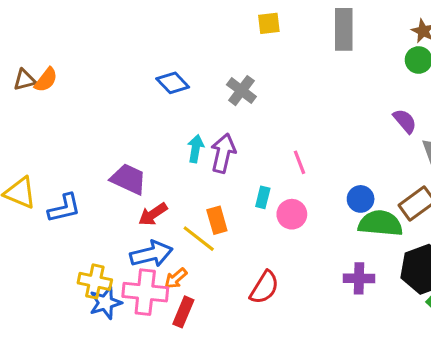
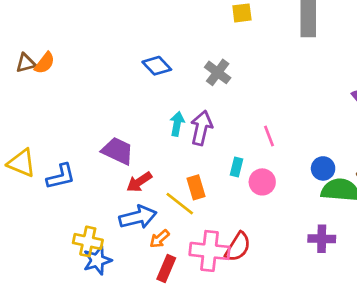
pink cross: (145, 292) -> (210, 251), moved

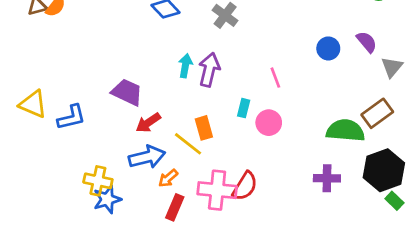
blue circle: (323, 168) -> (328, 48), moved

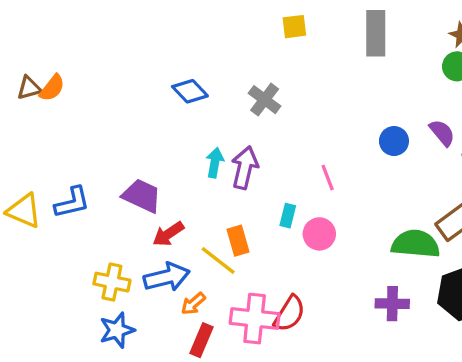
blue L-shape: (71, 117) -> (72, 202), moved
yellow cross: (98, 181) -> (112, 282), moved

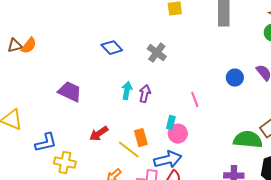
purple arrow: (245, 168) -> (145, 94), size x0.7
purple trapezoid: (142, 196) -> (70, 92), moved
blue L-shape: (72, 202) -> (46, 143), moved
pink circle: (319, 234) -> (178, 134), moved
blue arrow: (167, 277) -> (168, 160), moved

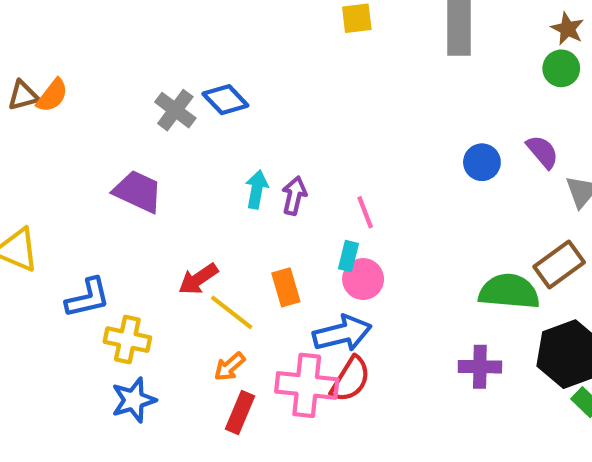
gray cross: (157, 53) -> (175, 110), moved
pink line: (195, 100) -> (365, 212), moved
yellow line: (129, 150) -> (232, 312), moved

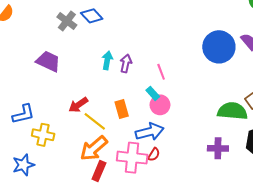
blue circle: (482, 162) -> (219, 47), size x1.8
cyan rectangle: (348, 256) -> (153, 93), turned -56
orange arrow: (230, 367) -> (94, 148), size x1.8
red semicircle: (351, 379) -> (154, 154), size x0.6
blue star: (134, 400) -> (23, 165), moved

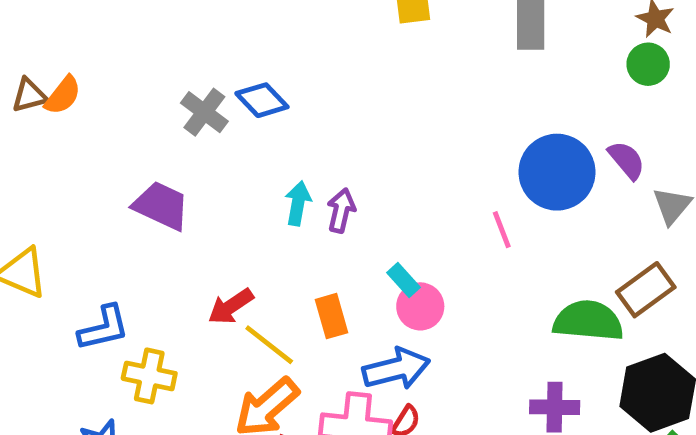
pink line: (161, 72) -> (502, 230), moved

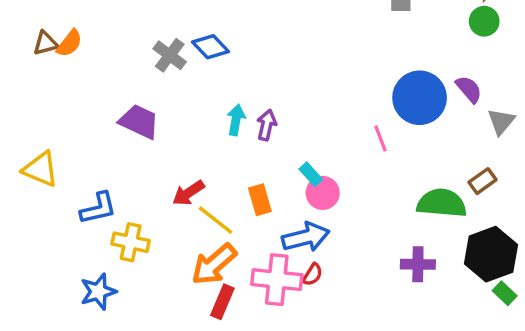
brown rectangle: (646, 290) -> (482, 181), size x0.7

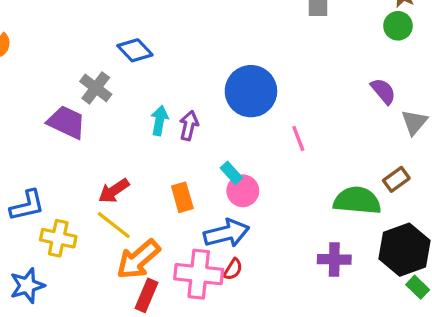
gray cross: (170, 55) -> (96, 88), moved
blue circle: (420, 98) -> (251, 91), moved
yellow line: (216, 220) -> (114, 225), moved

